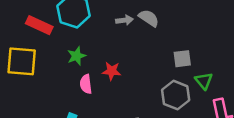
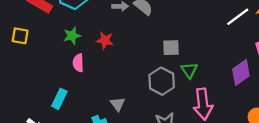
yellow square: (22, 61) -> (20, 36), size x0.6
red star: (112, 71) -> (105, 40), moved

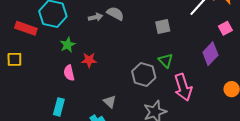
green star: (72, 36) -> (68, 45), moved
red star: (105, 40) -> (89, 60), moved
gray square: (171, 48) -> (163, 27), moved

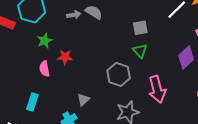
green triangle: (166, 61) -> (140, 51), moved
gray triangle: (110, 102) -> (83, 99), turned 32

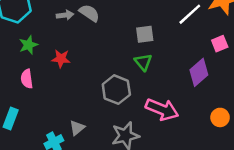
red star: (65, 57) -> (61, 59), moved
pink arrow: (157, 89) -> (162, 109), turned -56
gray triangle: (83, 99) -> (77, 128), moved

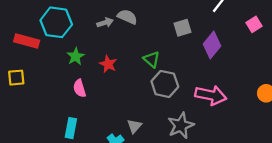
red star: (61, 59) -> (108, 64), turned 30
green triangle: (143, 62) -> (152, 59), moved
purple diamond: (199, 72) -> (212, 45), moved

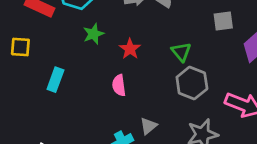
pink semicircle: (80, 88) -> (119, 85), moved
cyan rectangle: (71, 128) -> (55, 80), moved

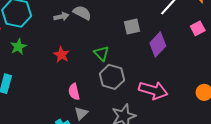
green star: (93, 34) -> (18, 47), moved
pink semicircle: (119, 85) -> (74, 92), moved

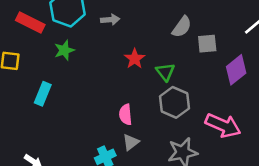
gray semicircle: (82, 13) -> (182, 27), moved, turned 90
gray arrow: (61, 17) -> (110, 20), moved
red star: (61, 55) -> (135, 59), moved

